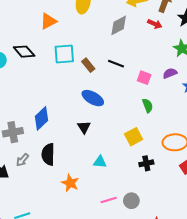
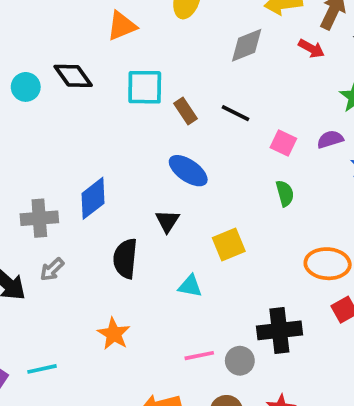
yellow square: (134, 137) -> (229, 245), moved
black semicircle: (48, 154) -> (125, 259), moved
black cross: (146, 163) -> (279, 330), moved, size x1.6
orange star: (70, 183) -> (114, 334), moved

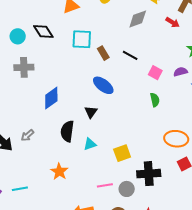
gray cross: (39, 218) -> (24, 67), moved
yellow square: (229, 245) -> (122, 153), moved
cyan triangle: (190, 286) -> (90, 144), moved, turned -32

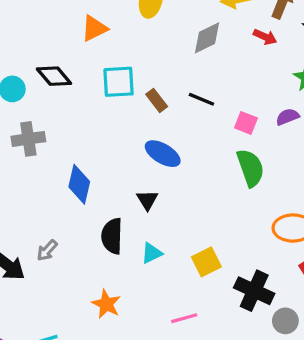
blue diamond: (51, 98) -> (79, 184), turned -35
green semicircle: (155, 100) -> (250, 168), size x1.6
black cross: (149, 174) -> (254, 291), turned 35
gray circle: (127, 189) -> (285, 321), moved

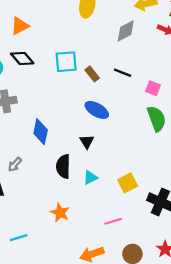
orange triangle: (94, 28) -> (20, 26), moved
gray arrow: (47, 250) -> (15, 164), moved

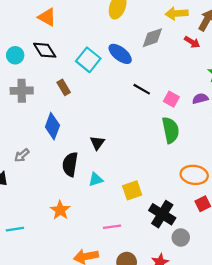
orange triangle: (20, 26) -> (47, 17), turned 48
cyan square: (66, 62) -> (88, 60), turned 35
black line: (122, 73) -> (142, 89), moved
brown rectangle: (92, 74) -> (64, 87), moved
blue ellipse: (97, 110) -> (120, 54), moved

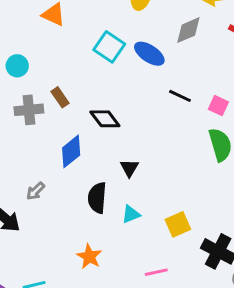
black diamond: (45, 50) -> (105, 119), moved
cyan square: (88, 60) -> (109, 47), moved
brown rectangle: (64, 87) -> (60, 97), moved
blue diamond: (52, 126) -> (71, 151), turned 35

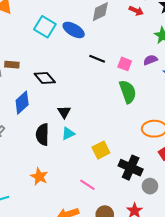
brown rectangle: (60, 97) -> (12, 65), turned -48
cyan triangle: (131, 214) -> (68, 134), moved
pink line: (156, 272) -> (87, 185), turned 49

